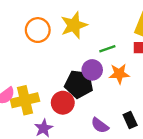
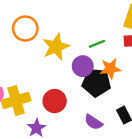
yellow star: (74, 25) -> (56, 47), moved
black pentagon: (79, 84) -> (96, 82), moved

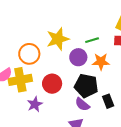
orange circle: (25, 29) -> (29, 54), moved
black pentagon: (96, 82) -> (86, 86), moved

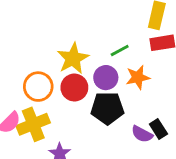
red circle: (52, 84) -> (74, 88), moved
black pentagon: (86, 86) -> (107, 108), moved
purple semicircle: (82, 104) -> (142, 134), moved

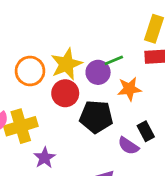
purple circle: (106, 78) -> (98, 72), moved
orange circle: (38, 87) -> (30, 71), moved
black rectangle: (158, 129) -> (146, 131), moved

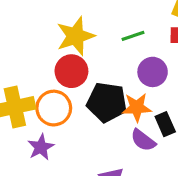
orange circle: (30, 71) -> (54, 108), moved
purple circle: (98, 72) -> (153, 72), moved
orange star: (129, 89) -> (137, 107), moved

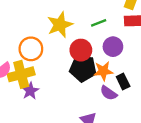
red circle: (71, 71) -> (81, 50), moved
orange circle: (54, 108) -> (31, 49), moved
purple star: (41, 147) -> (30, 91), moved

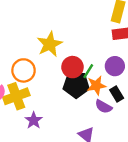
green line: (99, 23) -> (88, 71), moved, turned -32
purple circle: (113, 47) -> (115, 66), moved
purple star: (30, 91) -> (34, 120), moved

